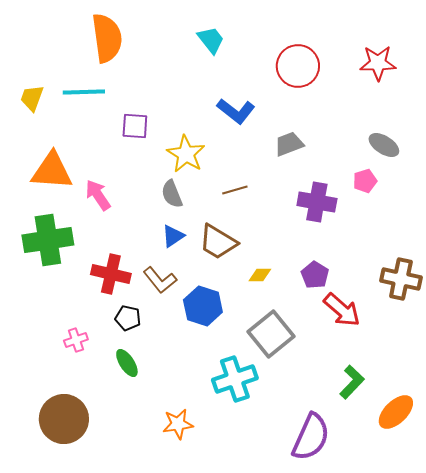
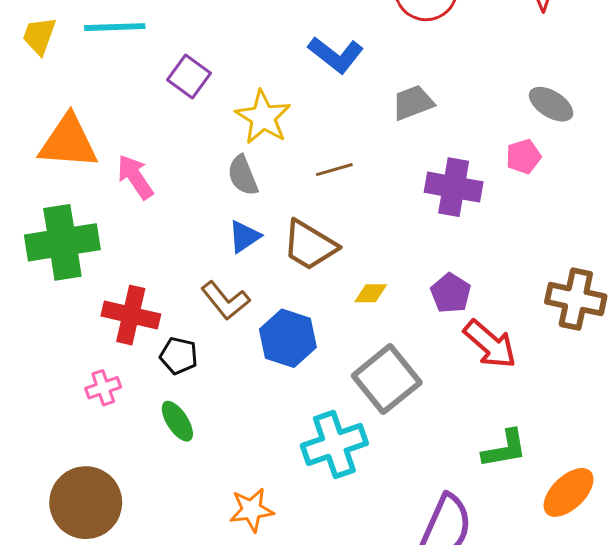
purple square: (135, 126) -> (189, 77), turned 32
red cross: (111, 274) -> (131, 315), moved
green L-shape: (352, 382) -> (505, 449), turned 36

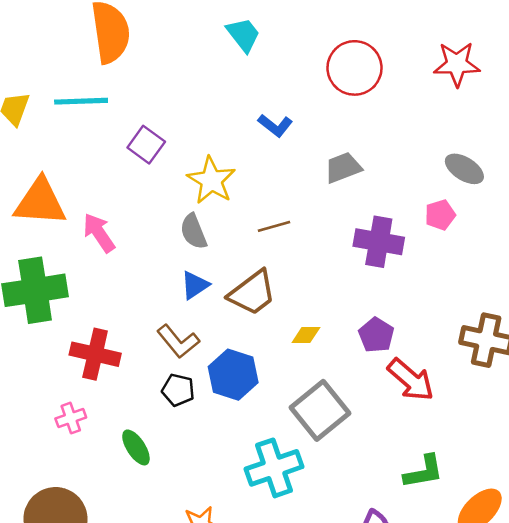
blue L-shape: (336, 55) -> (275, 125), size x0.7
brown trapezoid: (310, 245) -> (252, 293), turned -68
black pentagon: (179, 356) -> (178, 390), moved

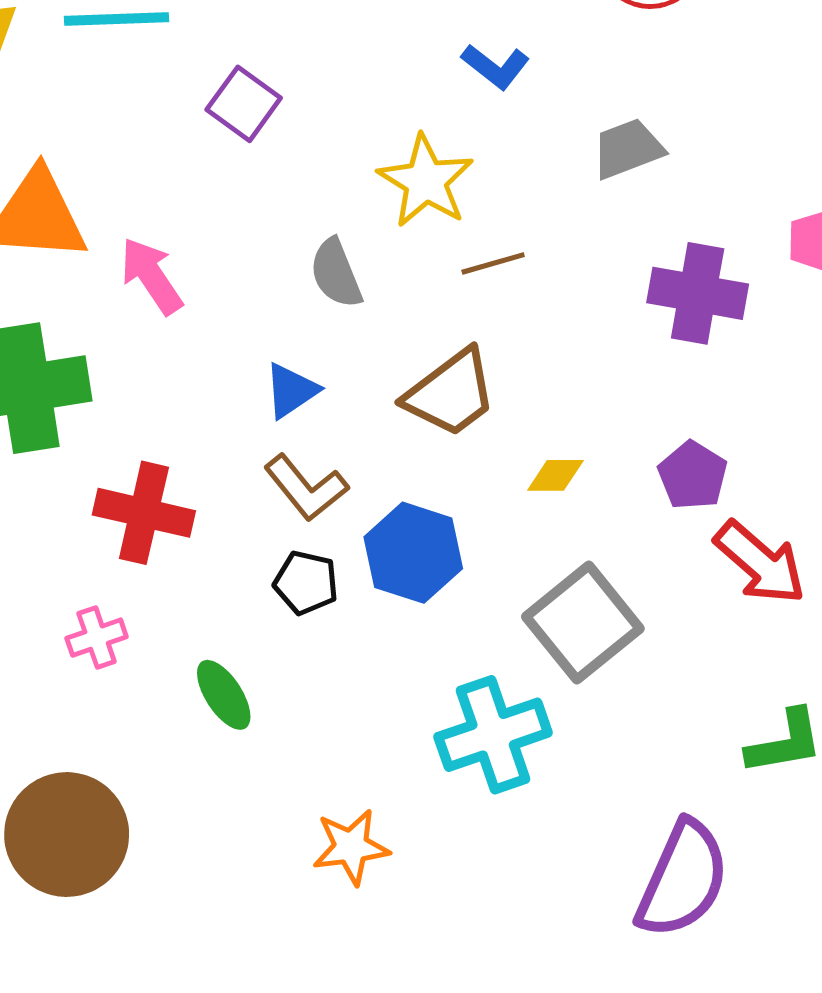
yellow star: (211, 180) -> (426, 181), moved
blue triangle: (195, 285) -> (291, 391), moved

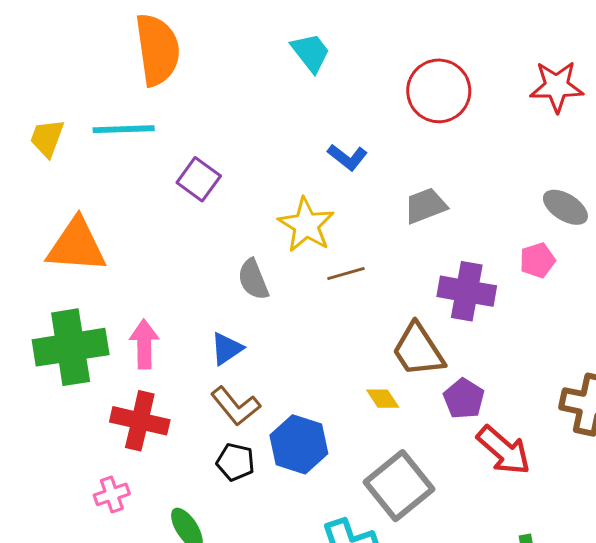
pink arrow: (151, 276) -> (144, 344), moved, turned 33
brown trapezoid: (451, 393) -> (418, 350), moved, turned 94
yellow diamond: (555, 475) -> (383, 399), turned 56

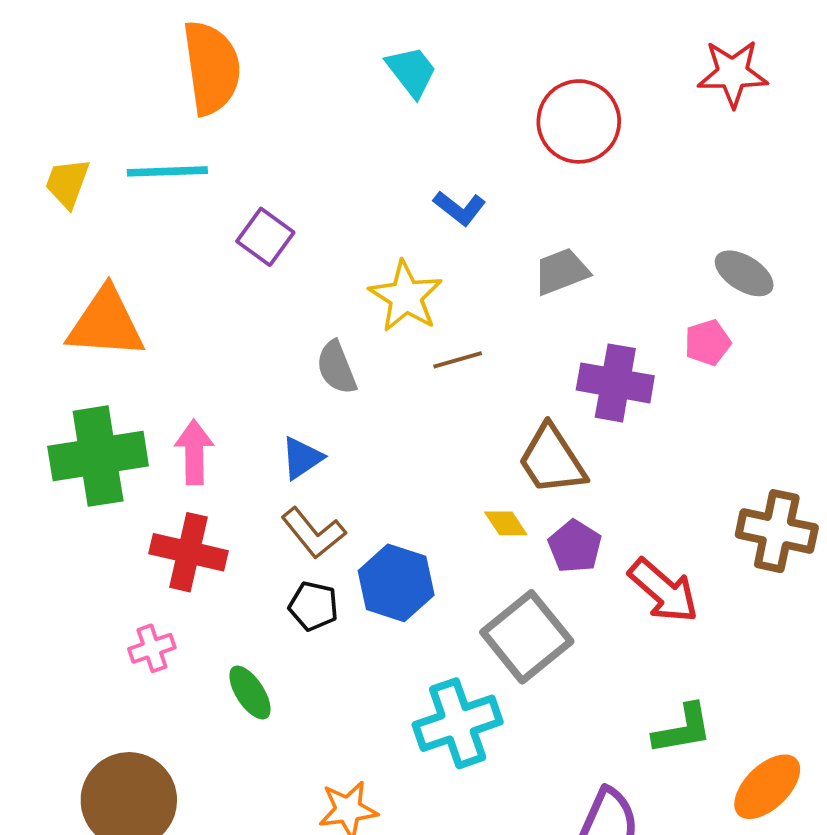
red star: (557, 86) -> (733, 73), moved
purple pentagon: (464, 399) -> (575, 546), moved

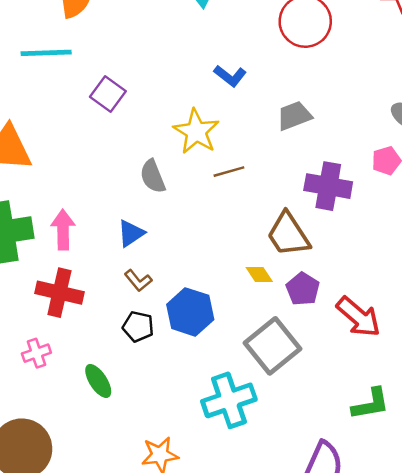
brown L-shape: (313, 533) -> (138, 280), size x0.7

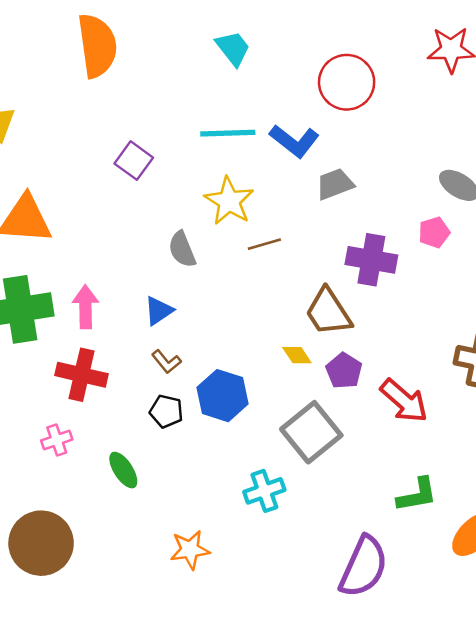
cyan line: (46, 53) -> (228, 133), moved
blue L-shape: (230, 76) -> (294, 141), moved, size x1.4
cyan cross: (229, 400) -> (264, 491), size x0.7

